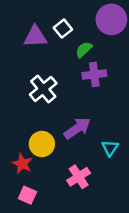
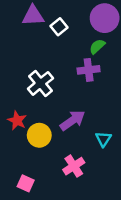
purple triangle: (35, 36) -> (33, 16), moved
green semicircle: (84, 50) -> (97, 46), moved
red star: (22, 164) -> (17, 120), moved

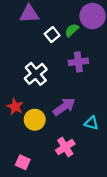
white square: (59, 27) -> (52, 35), moved
green semicircle: (97, 46) -> (72, 30), moved
cyan triangle: (103, 139) -> (91, 123), turned -48

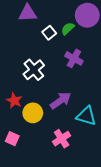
purple cross: (78, 62) -> (74, 58), turned 36
cyan triangle: (91, 123) -> (86, 116), size x1.5
pink square: (23, 162) -> (12, 139), moved

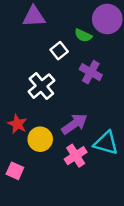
green semicircle: (68, 29) -> (83, 35), turned -112
white square: (49, 33) -> (59, 51), moved
pink cross: (62, 139) -> (76, 156), moved

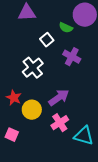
cyan triangle: (106, 143) -> (84, 136), moved

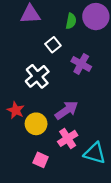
green semicircle: (66, 28) -> (71, 21), moved, turned -104
pink square: (12, 135) -> (41, 160), moved

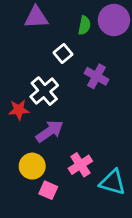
red star: (16, 110) -> (19, 110), moved, turned -30
purple arrow: (67, 110) -> (50, 131), moved
yellow circle: (36, 124) -> (32, 166), moved

